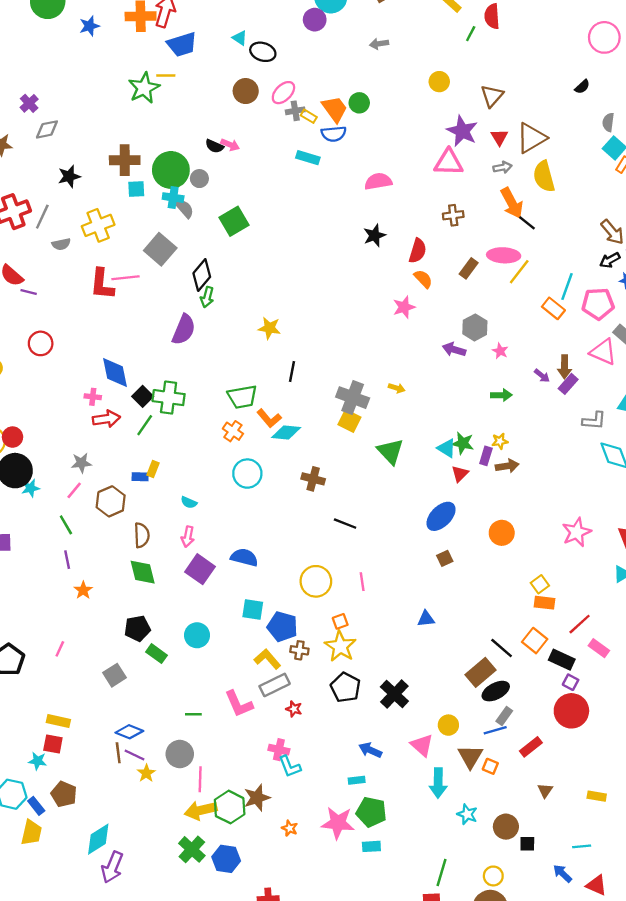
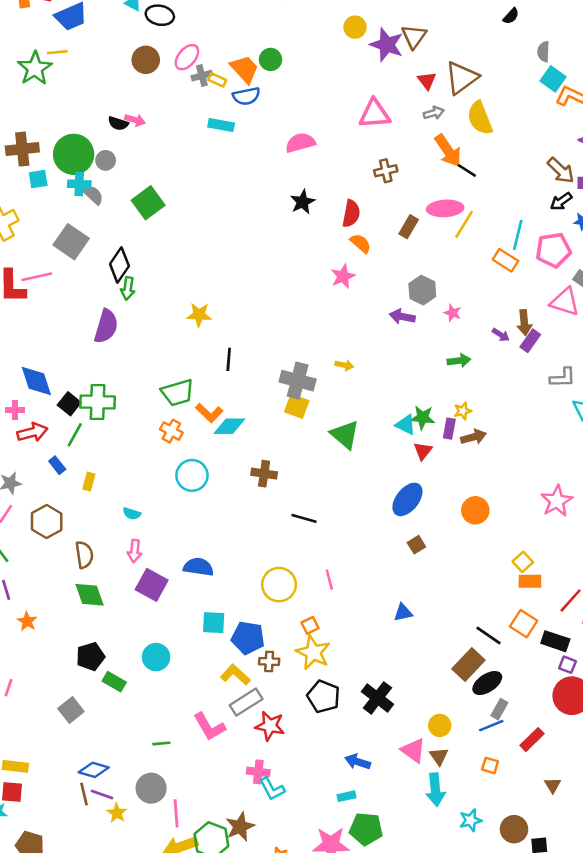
purple star: (462, 131) -> (387, 45), moved
blue rectangle: (140, 477) -> (57, 465), moved, turned 56
red star: (294, 709) -> (270, 726), size x1.6
brown triangle: (470, 757) -> (439, 756), moved, size x0.7
cyan star: (467, 814) -> (471, 820), turned -30

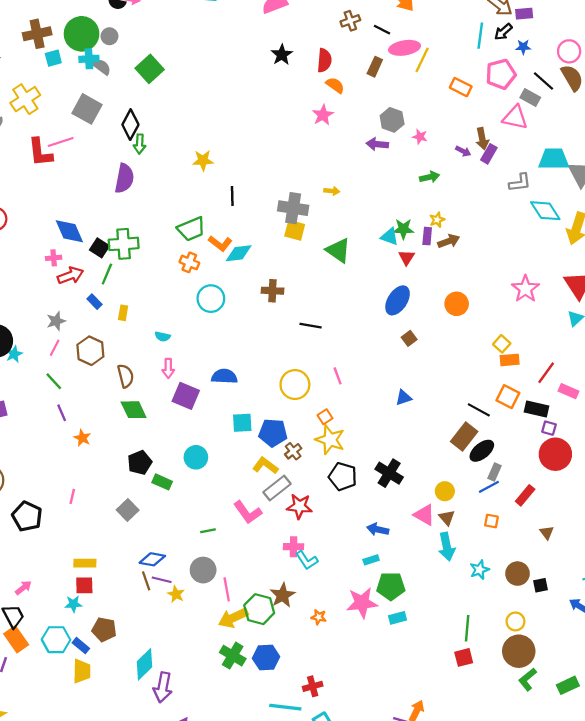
black line: (467, 170) -> (382, 30), moved
cyan line: (518, 235) -> (480, 36), moved
brown cross: (269, 662) -> (293, 451), turned -35

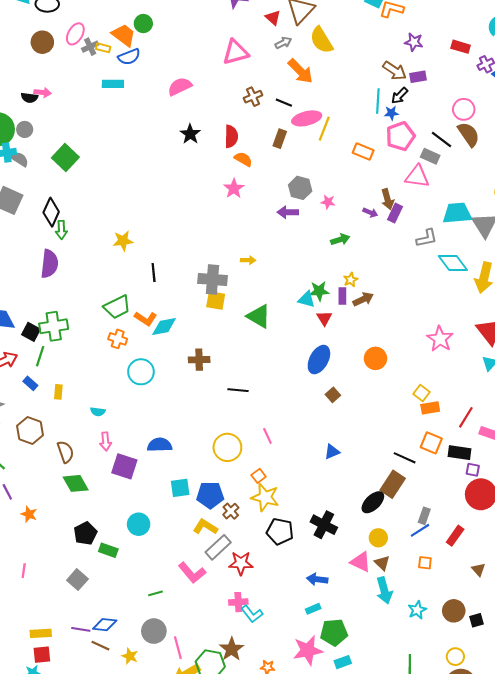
blue star: (523, 47) -> (391, 113), moved
black ellipse: (482, 451) -> (373, 502), moved
purple line: (162, 580) -> (81, 629), moved
brown line: (146, 581) -> (100, 646), turned -42

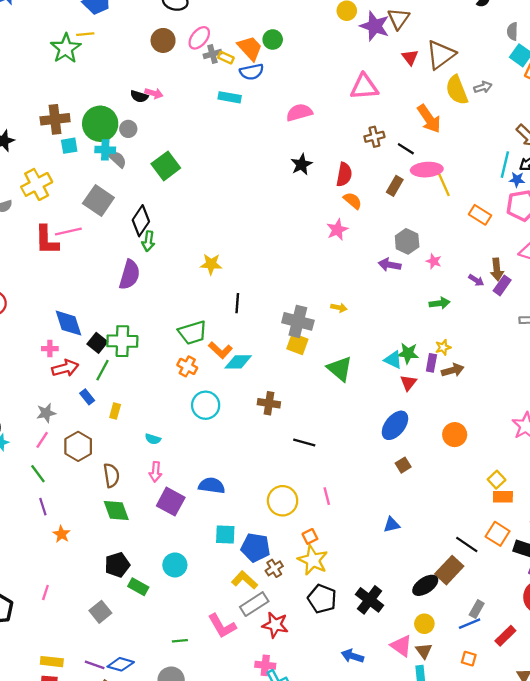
gray arrow: (283, 43) -> (483, 87), moved
yellow line: (324, 129) -> (443, 184), turned -55

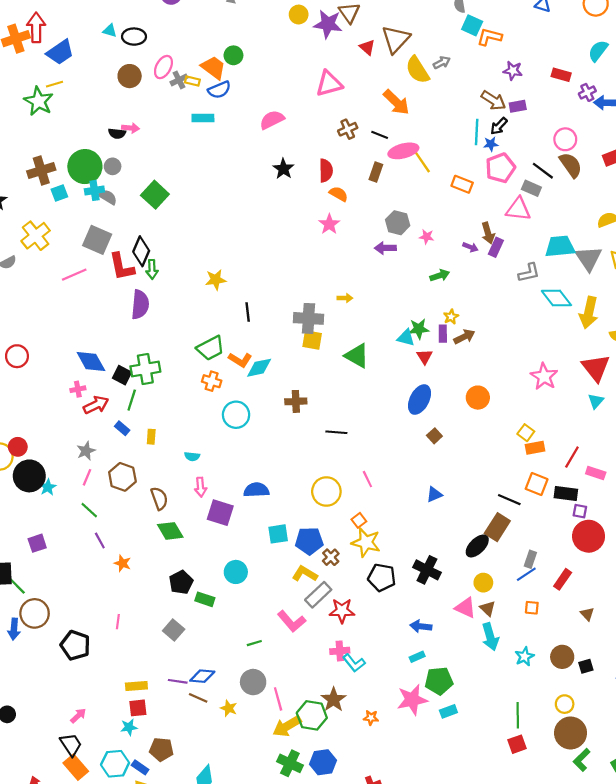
red L-shape: (47, 240) -> (122, 267), moved

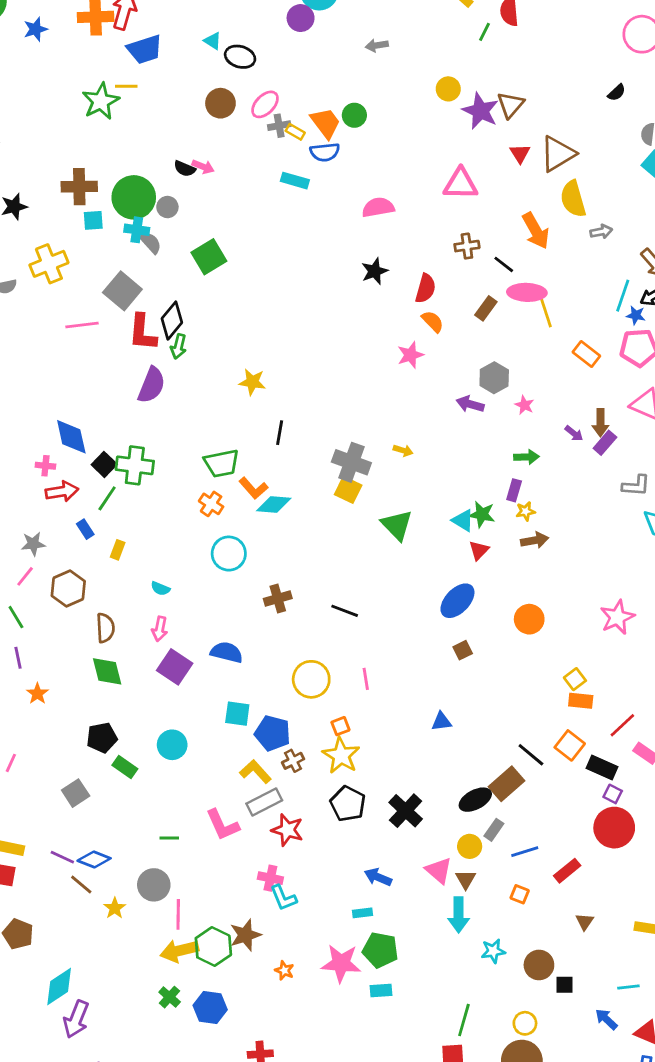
gray arrow: (442, 63) -> (601, 232), moved
purple rectangle: (443, 334) -> (514, 490), moved
brown cross: (296, 401) -> (278, 598), moved, turned -30
gray rectangle: (530, 559) -> (494, 830), moved
green cross: (290, 763) -> (170, 997), size x0.7

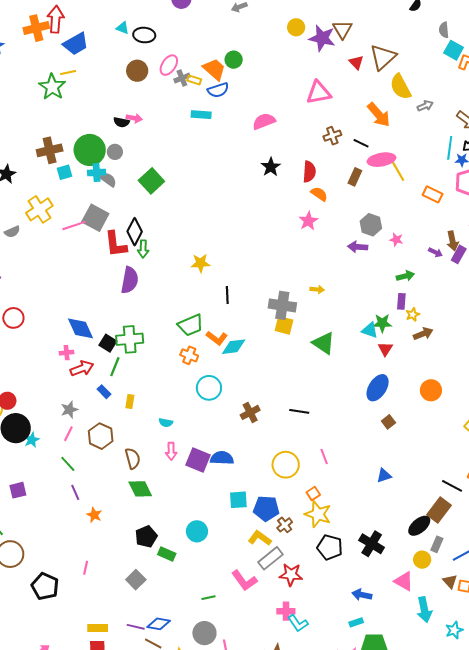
pink line: (82, 325) -> (74, 226), moved
purple square: (175, 667) -> (198, 460), moved
brown triangle: (466, 879) -> (450, 581), moved

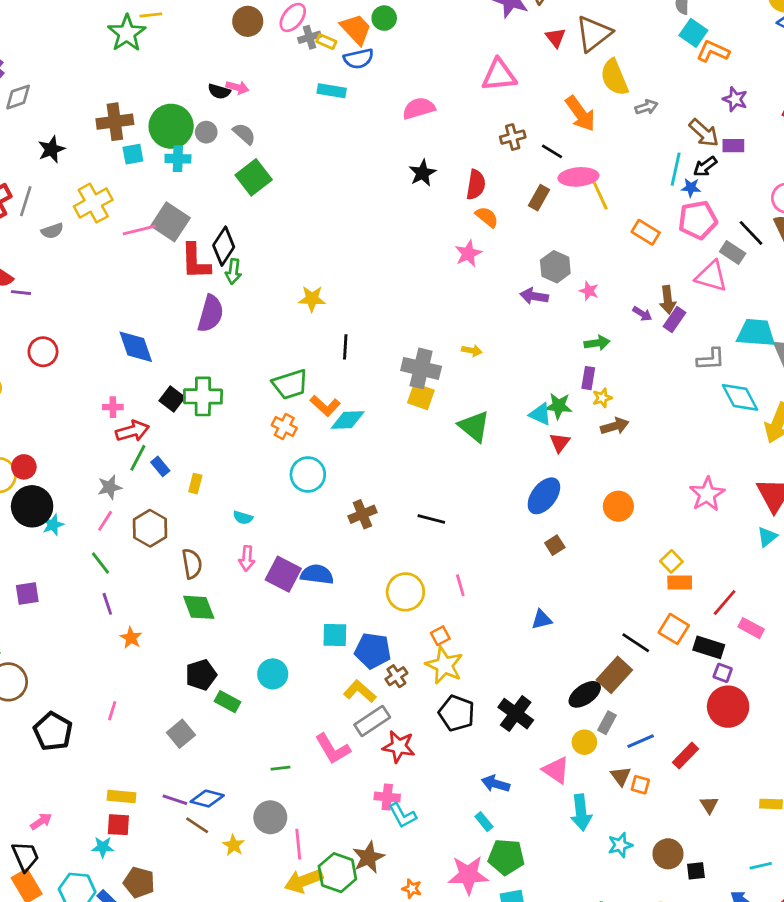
gray semicircle: (108, 180) -> (244, 134), moved
blue diamond: (81, 328) -> (136, 347), moved
green line: (115, 367) -> (138, 458), moved
cyan rectangle: (356, 622) -> (484, 822), turned 64

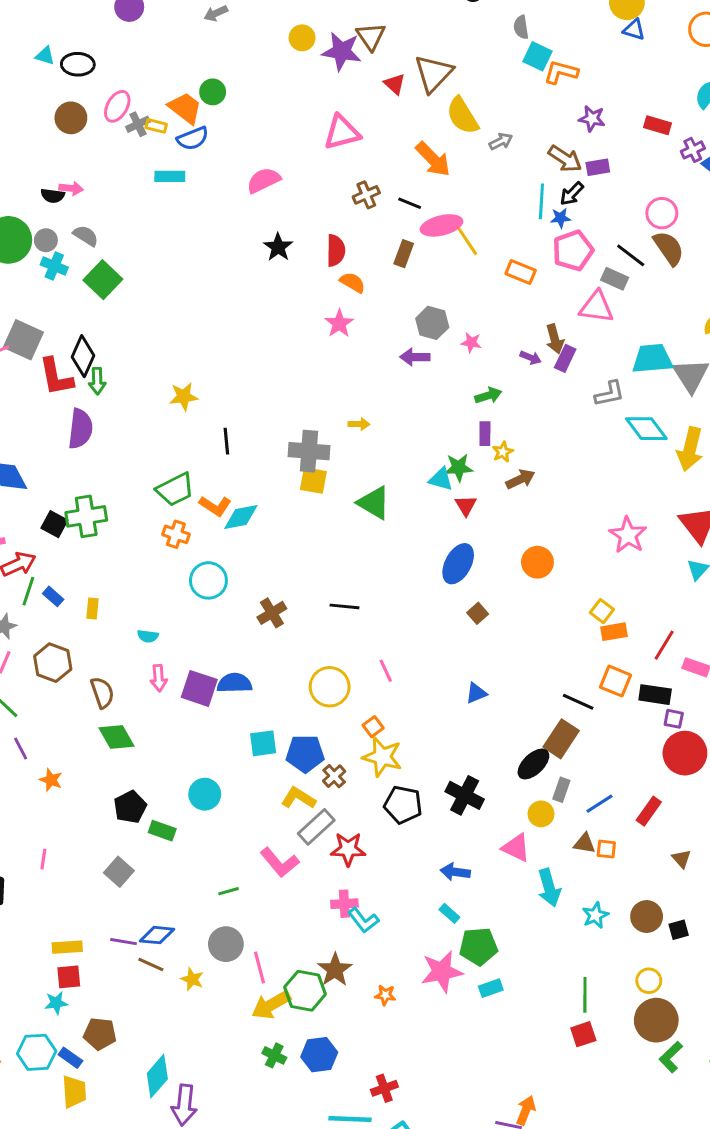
cyan cross: (178, 159) -> (54, 266), moved, turned 30
brown triangle: (621, 776) -> (584, 843), turned -35

